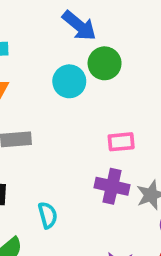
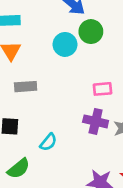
cyan semicircle: (48, 215) -> (48, 142), turned 54

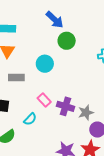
cyan circle: (65, 44) -> (45, 64), moved
pink rectangle: (102, 89) -> (44, 100), moved, turned 48

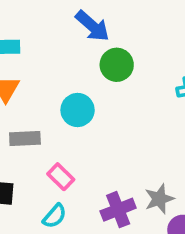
pink rectangle: (44, 100) -> (61, 177), moved
purple cross: (66, 106) -> (118, 210), moved, turned -36

